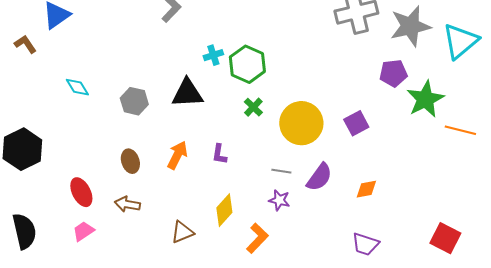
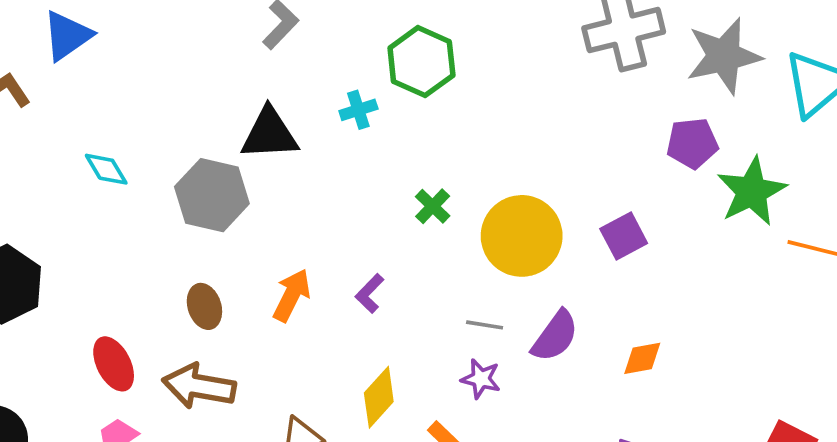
green hexagon: (247, 64) -> (421, 62), moved
black triangle: (187, 93) -> (269, 134), moved
gray hexagon: (134, 101) -> (212, 195), size x1.4
purple L-shape: (219, 154) -> (370, 293), turned 35
brown arrow: (127, 204) -> (199, 386), size x1.5

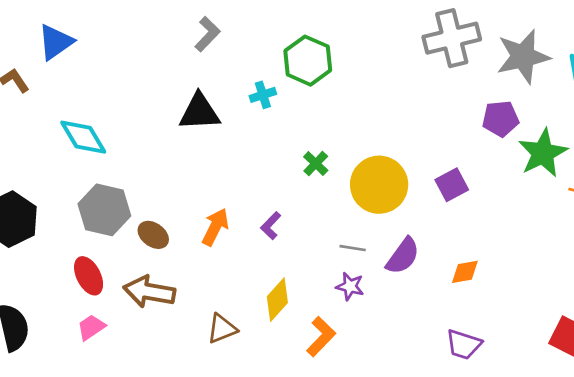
cyan diamond: (106, 169) -> (83, 137), size x1.5
gray hexagon: (212, 195) -> (104, 210), moved
brown ellipse: (204, 306) -> (153, 235), turned -36

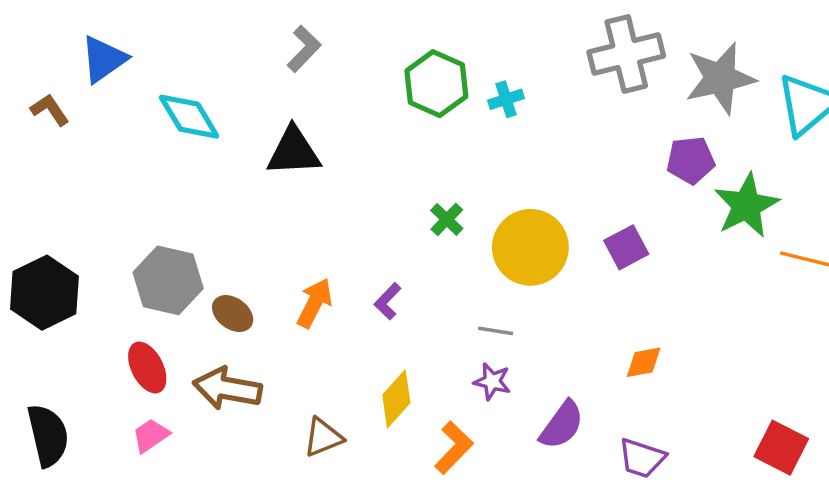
cyan cross: (263, 95) -> (506, 99), moved
cyan diamond: (83, 137) -> (189, 117), moved
purple semicircle: (403, 256) -> (562, 425), moved

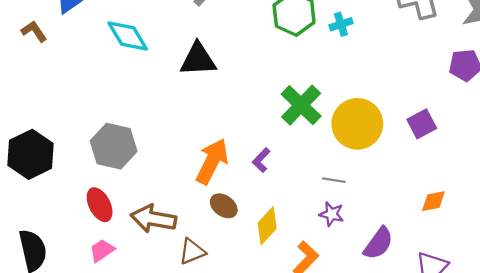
green cross: (447, 219) -> (301, 105), size x1.8
orange arrow: (314, 303) -> (212, 161), size x1.4
brown ellipse: (233, 314) -> (224, 206), moved
brown triangle: (323, 437) -> (192, 252), moved

